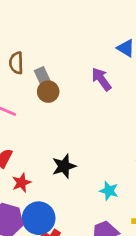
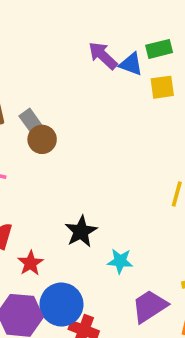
purple arrow: (101, 79) -> (103, 55), moved
cyan star: (109, 191) -> (120, 261), moved

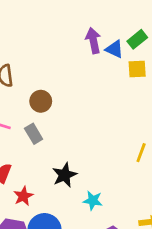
green rectangle: (159, 49) -> (137, 39), turned -30
purple arrow: (103, 55) -> (93, 41), turned 30
gray rectangle: (31, 122) -> (34, 134), moved

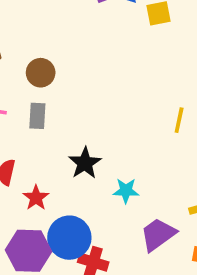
gray rectangle: (34, 134) -> (37, 116), turned 42

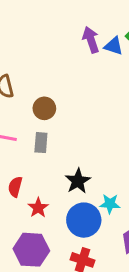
blue circle: (69, 238) -> (84, 220), moved

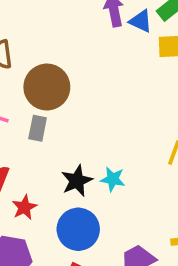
brown circle: (44, 108) -> (47, 87), size x1.6
cyan star: (110, 204) -> (113, 179), moved

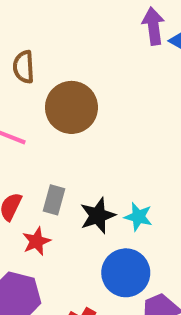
gray rectangle: (38, 128) -> (54, 200), moved
blue circle: (78, 229) -> (126, 273), moved

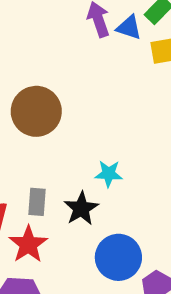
cyan star: (138, 217) -> (109, 174), moved
red star: (36, 241) -> (28, 244), size x1.4

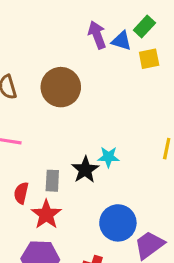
brown circle: (36, 111) -> (61, 87), moved
black star: (81, 209) -> (85, 170), moved

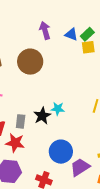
green rectangle: (144, 27) -> (87, 34), moved
purple arrow: (97, 35) -> (45, 30), moved
red star: (46, 214) -> (15, 143), turned -30

